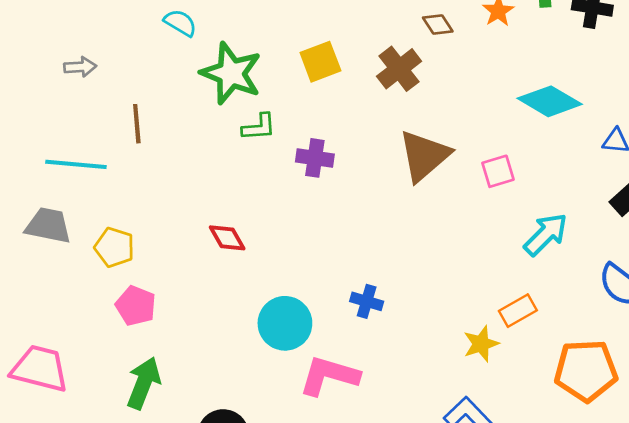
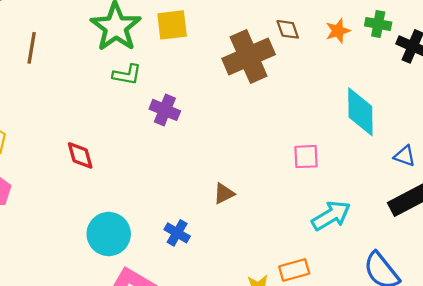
yellow square: (320, 62) -> (172, 25), moved
brown cross: (399, 69) -> (249, 57), size x1.4
cyan diamond: (550, 101) -> (360, 112), turned 45
brown triangle: (424, 156) -> (224, 194), moved, size x0.5

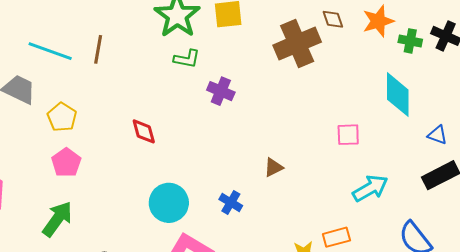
green cross: (378, 24) -> (410, 41), moved
orange star: (338, 31) -> (378, 21), size x1.4
brown line: (32, 48) -> (98, 49), moved

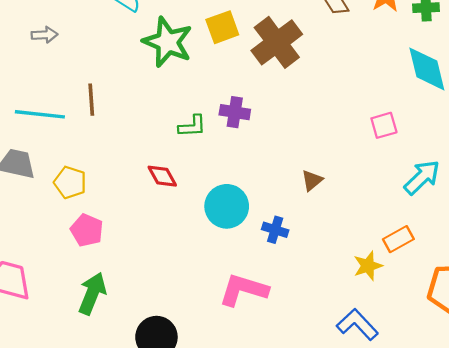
brown cross: (297, 44) -> (277, 42), moved
green L-shape: (187, 59) -> (192, 126), moved
cyan circle: (169, 203) -> (227, 206), moved

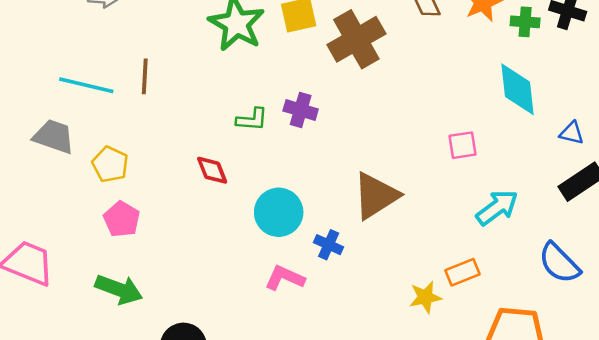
brown triangle: (312, 180) -> (376, 196), size x2.0
pink L-shape: (244, 290) -> (285, 278), moved, size x0.7
green arrow: (92, 293) -> (119, 289), turned 81

